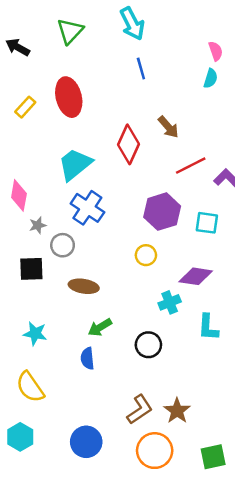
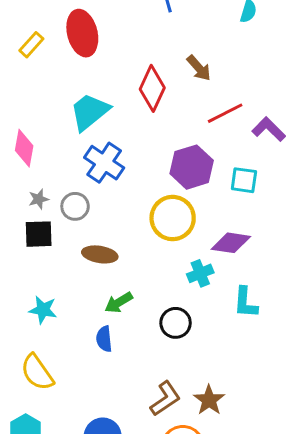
gray star: (38, 225) -> (39, 199), moved
yellow circle: (146, 255) -> (173, 218), size x1.8

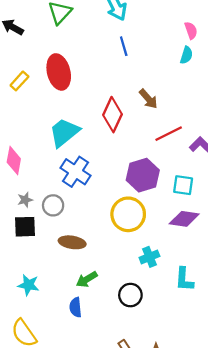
purple diamond: (231, 243) -> (184, 219), moved

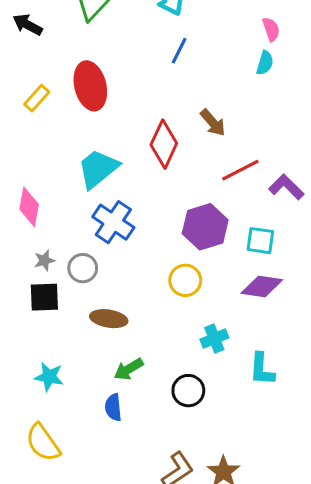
blue line: (124, 46) -> (179, 51), turned 42
yellow circle: (128, 214) -> (185, 280), size x0.7

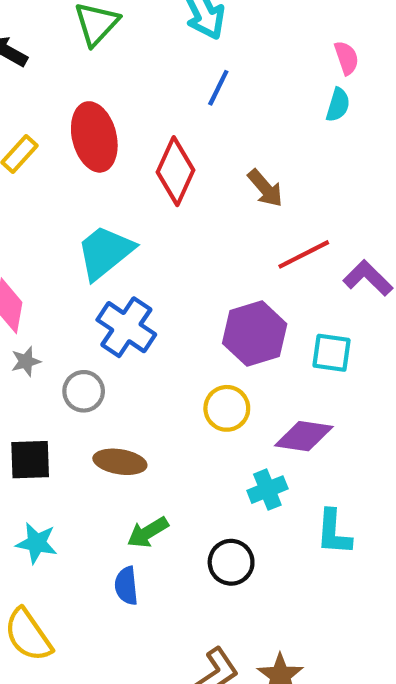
red diamond: (164, 144) -> (176, 171), moved
gray star: (44, 260) -> (26, 361), moved
purple diamond: (262, 286) -> (304, 436), moved
black square: (44, 297) -> (30, 460), moved

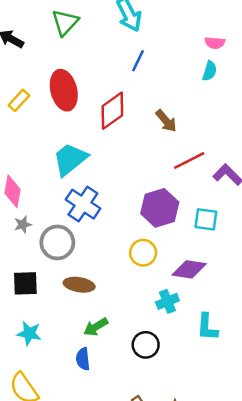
pink semicircle: (347, 58) -> (215, 43), turned 114
red diamond: (176, 171) -> (112, 111), turned 30
gray circle: (84, 391) -> (57, 242), size x1.4

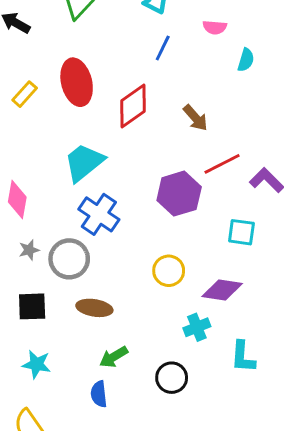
pink semicircle: (215, 43) -> (215, 27), moved
purple hexagon: (160, 208) -> (179, 194), moved
gray star: (23, 225) -> (29, 250), moved

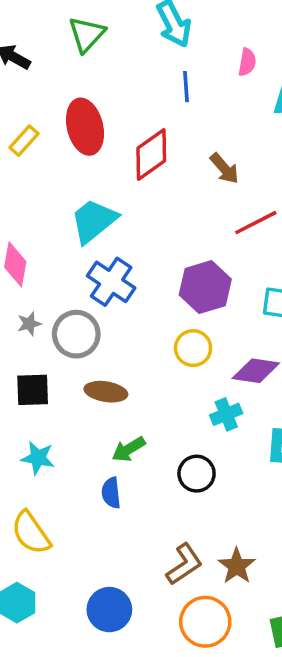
pink semicircle: (215, 27) -> (247, 62), turned -85
blue line: (163, 48) -> (186, 87), turned -30
purple hexagon: (179, 194) -> (205, 287), moved

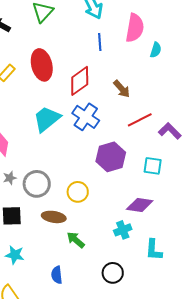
pink semicircle: (247, 62) -> (135, 28), size x1.8
blue cross: (111, 282) -> (86, 117), moved
yellow circle: (193, 348) -> (78, 192), moved
green arrow: (129, 449) -> (76, 240), moved, turned 72
black circle: (197, 474) -> (113, 273), moved

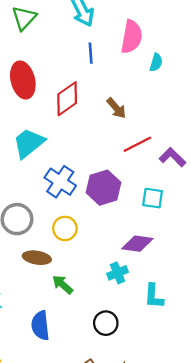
blue cross: (86, 117) -> (60, 182), moved
blue semicircle: (57, 275) -> (40, 325), size x1.4

